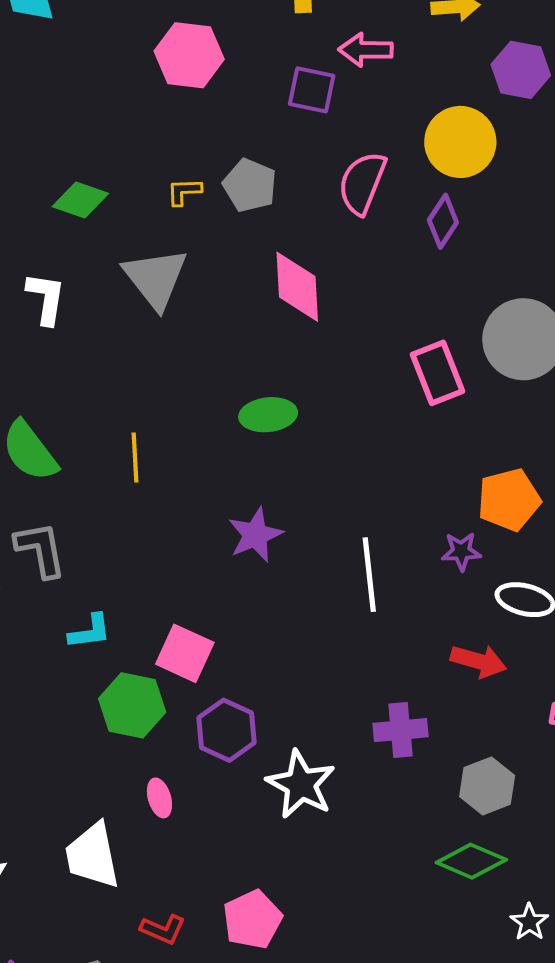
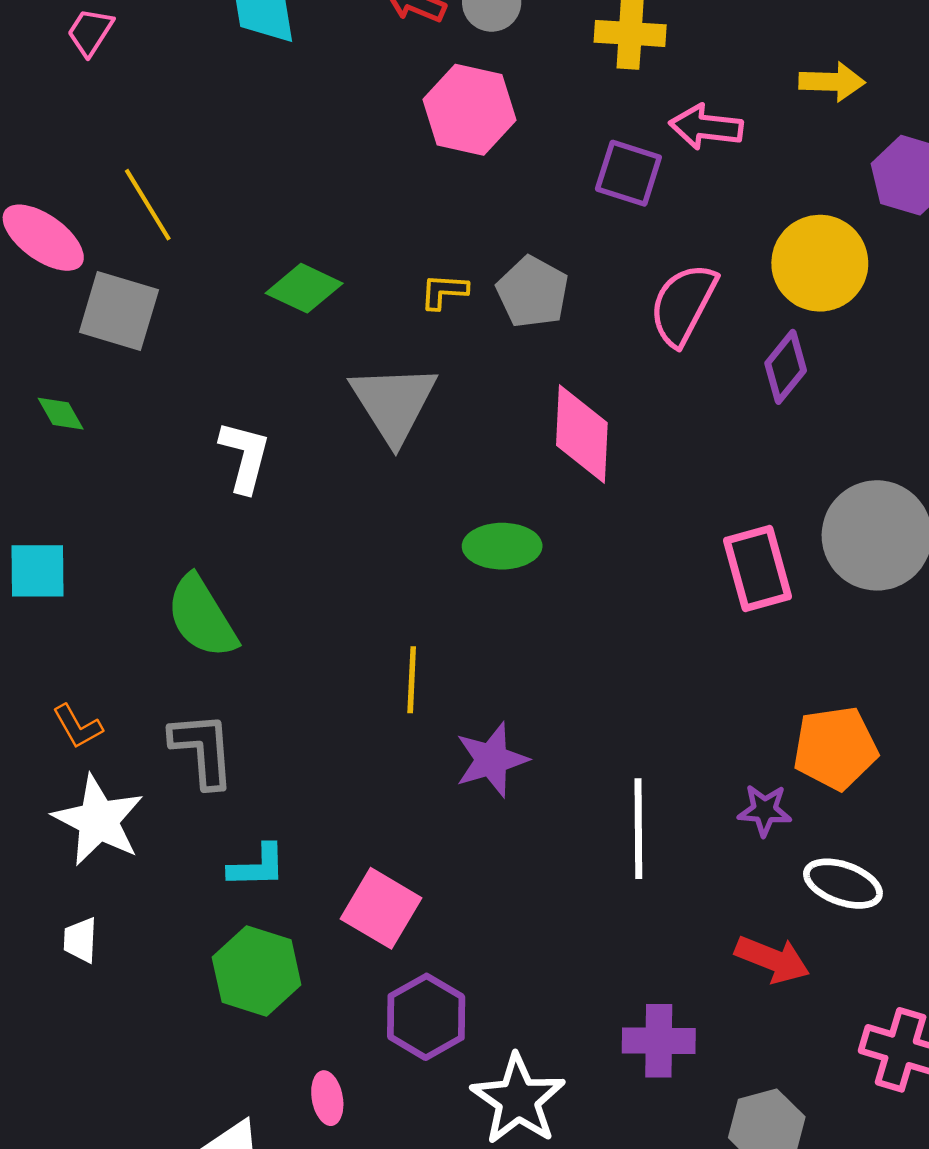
white L-shape: (46, 298) -> (245, 457), moved
green ellipse: (268, 415) -> (502, 546), moved
yellow line: (135, 458) -> (412, 680), moved
green hexagon: (132, 705) -> (257, 971), moved

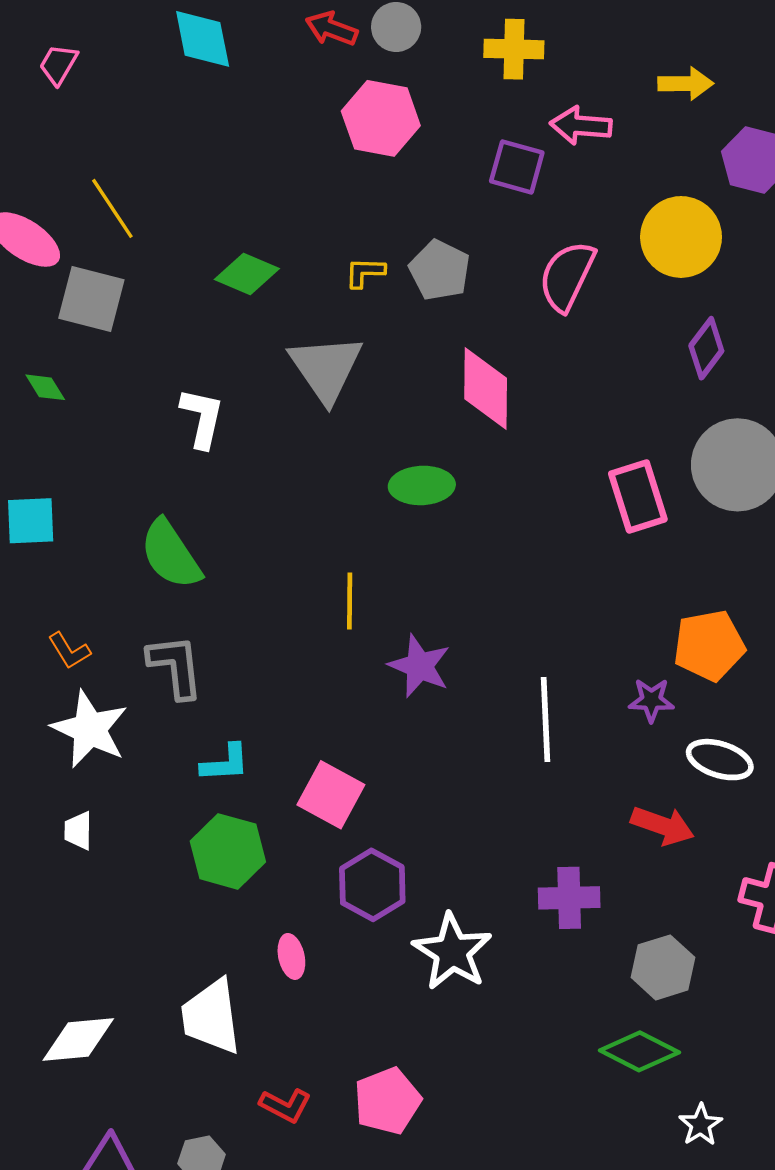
purple diamond: (786, 367) -> (706, 348), moved
purple star: (491, 760) -> (419, 666), turned -30

